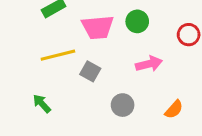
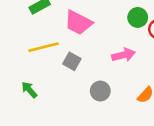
green circle: (137, 21) -> (138, 17), moved
pink trapezoid: (98, 27) -> (78, 23), turned 32

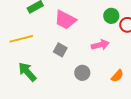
yellow line: (44, 47) -> (21, 39), moved
green arrow: (29, 90) -> (27, 72), size x1.5

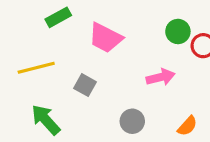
gray square: (60, 50) -> (85, 85), moved

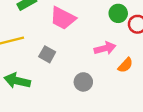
green arrow: (46, 120) -> (17, 81), turned -35
orange semicircle: (187, 126) -> (125, 65), moved

